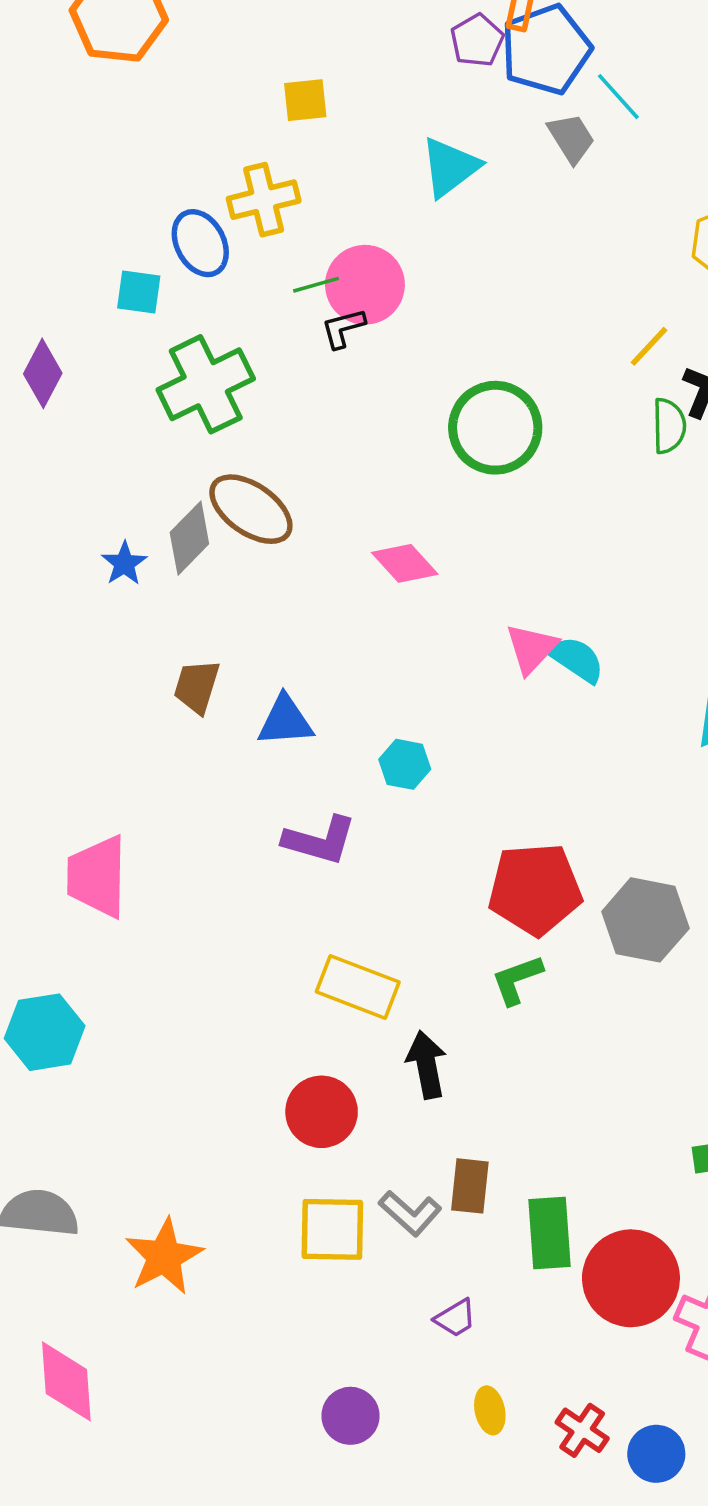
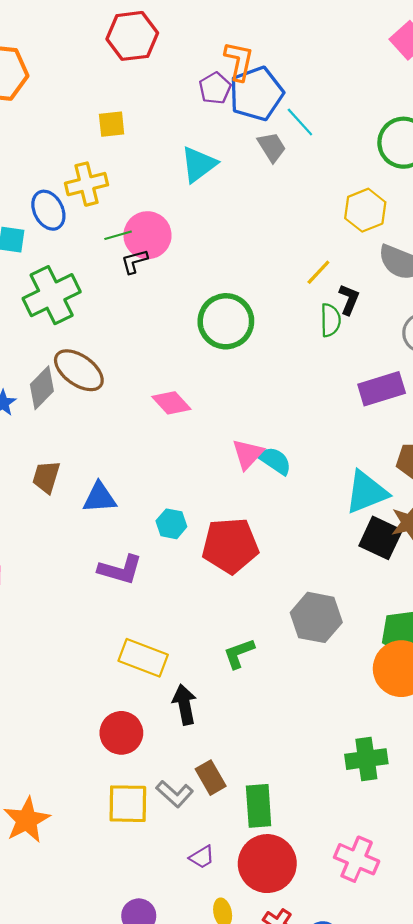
red pentagon: (535, 889) -> (230, 546), moved
brown rectangle: (470, 1186) -> (211, 778), turned -36
red circle: (631, 1278) -> (267, 864), moved

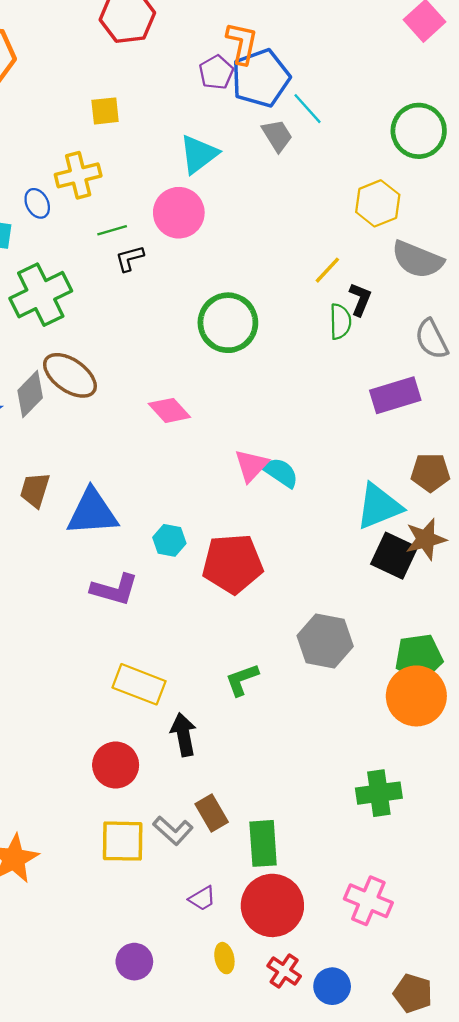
blue ellipse: (48, 210) -> (37, 203), size x0.7
pink circle: (147, 235) -> (179, 213), moved
blue triangle: (100, 498) -> (92, 512), size x1.4

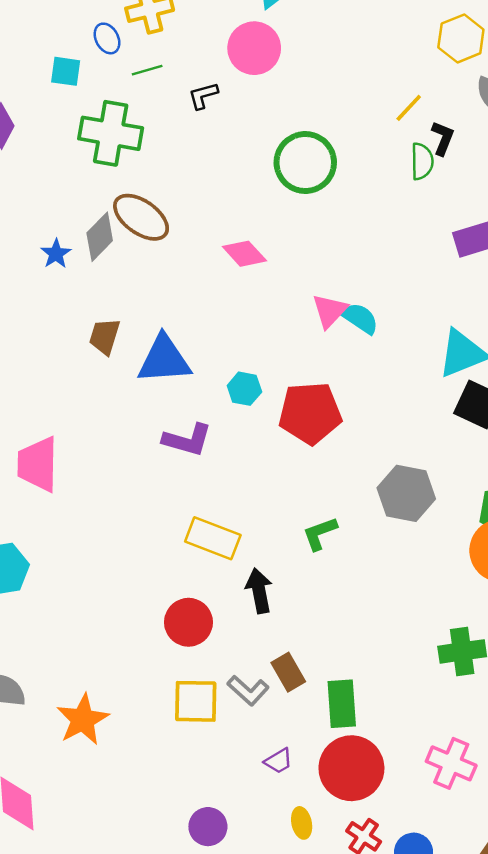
green line: (112, 230) -> (147, 70), moved
green cross: (41, 295) -> (111, 133), turned 36

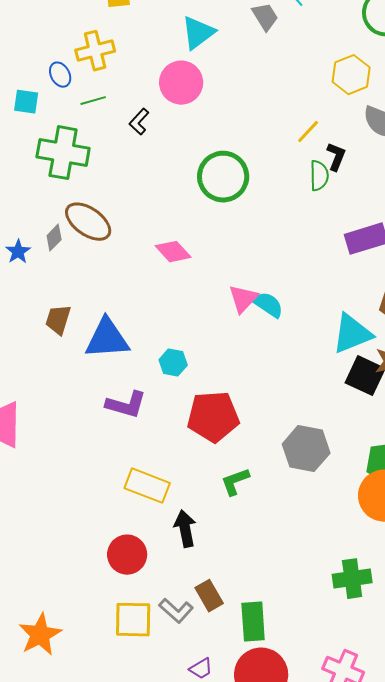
black L-shape: (203, 96) -> (139, 122), turned -32
gray diamond: (100, 237) -> (54, 238), size x0.7
red pentagon: (310, 413) -> (213, 417), moved

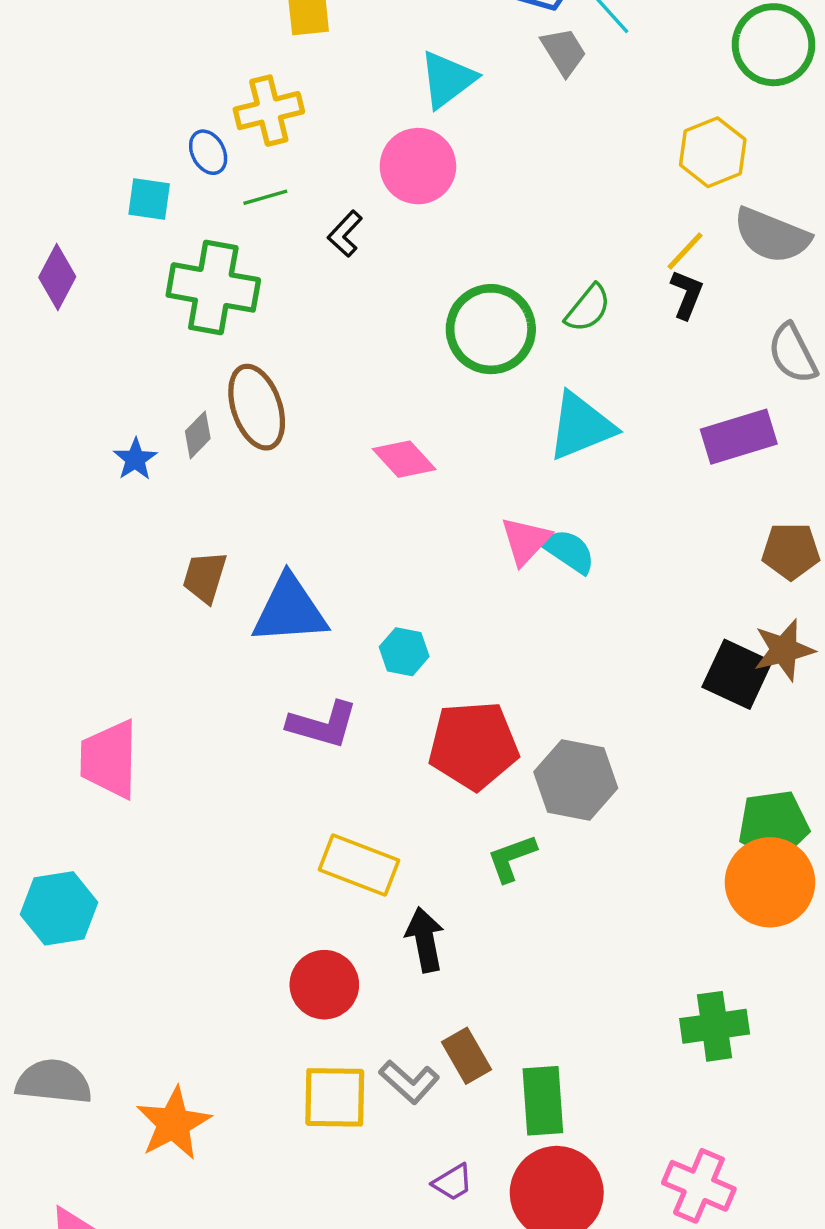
yellow line: (308, 132) -> (685, 251), moved
green semicircle: (319, 176) -> (588, 308), moved, turned 40
brown ellipse: (88, 222) -> (257, 407), turned 36
cyan triangle: (352, 334) -> (581, 426), moved
gray hexagon: (306, 449) -> (576, 780), moved

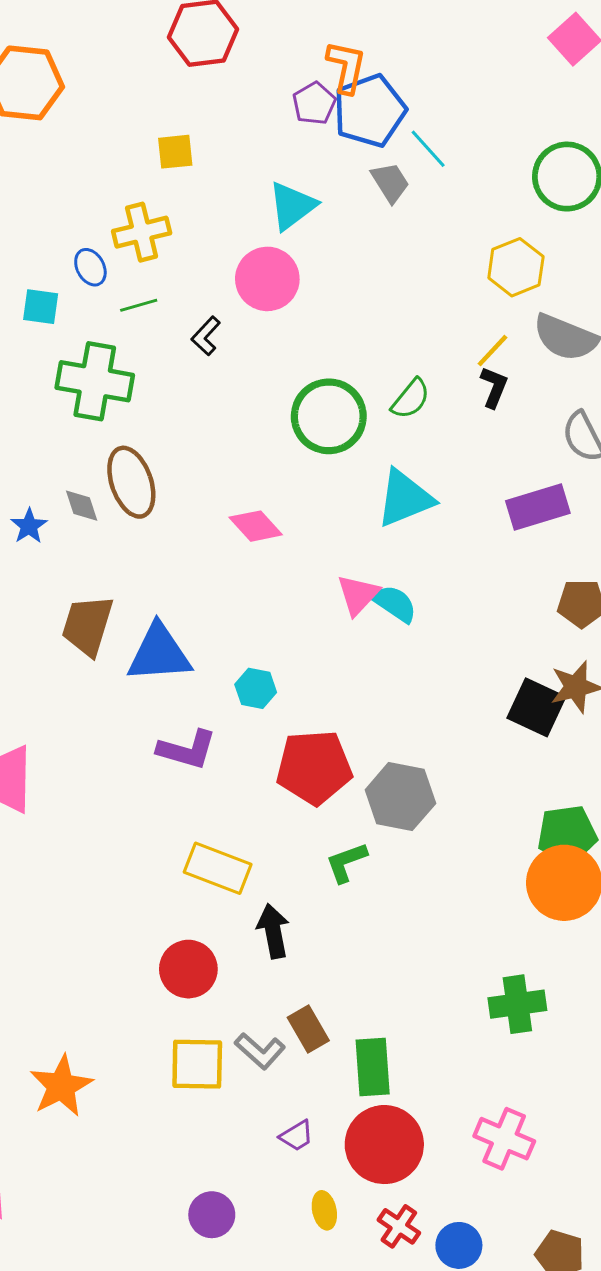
gray diamond: (198, 435) -> (82, 506), turned -63
brown trapezoid: (205, 577) -> (87, 625), size x1.4

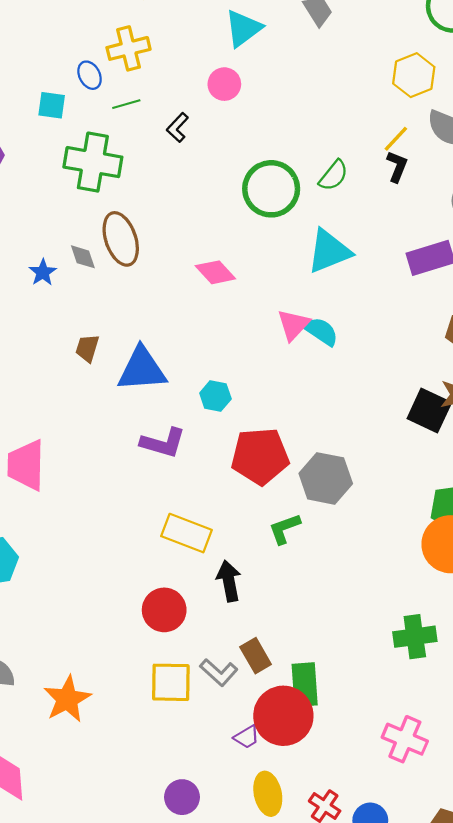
pink circle: (267, 279) -> (224, 84), size x0.7
brown trapezoid: (87, 625) -> (87, 348), size x0.6
red circle: (384, 1145) -> (283, 716), moved
yellow ellipse: (324, 1210) -> (268, 794), size x1.5

